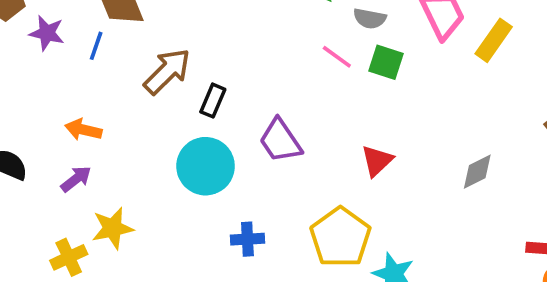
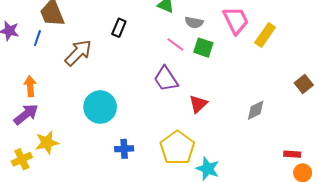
black rectangle: (213, 101) -> (119, 28), moved
orange arrow: (83, 130) -> (30, 86), turned 72
purple trapezoid: (280, 141) -> (166, 79), moved
purple arrow: (76, 179) -> (26, 114), size x1.4

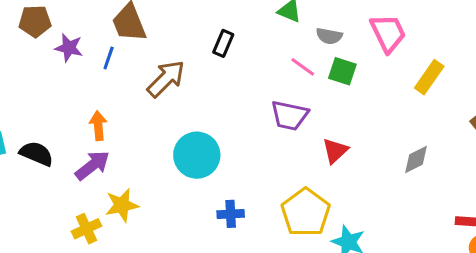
yellow rectangle: (265, 35) -> (429, 77), moved
purple trapezoid: (166, 79) -> (289, 115), turned -44

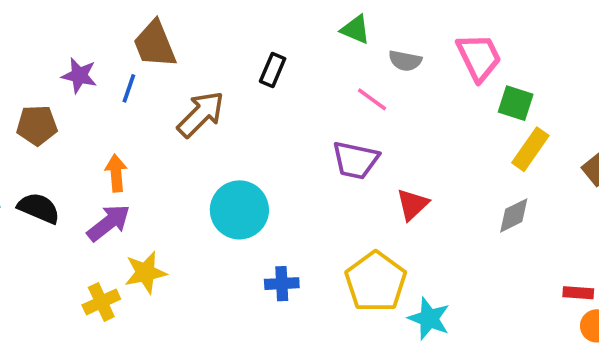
brown pentagon: (35, 21) -> (37, 125), moved
green square: (342, 71) -> (516, 103), moved
yellow rectangle: (429, 77) -> (530, 149), moved

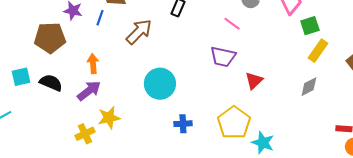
green square: (516, 103) -> (310, 26), turned -36
brown pentagon: (37, 125) -> (50, 38), size x1.4

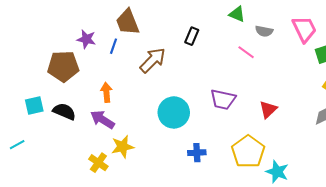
purple trapezoid: (223, 57) -> (223, 99), moved
purple arrow: (89, 91) -> (102, 120), turned -110
yellow cross: (85, 134) -> (98, 163), turned -30

